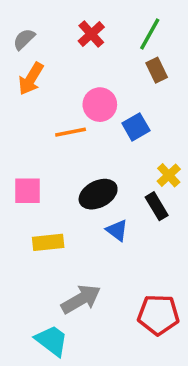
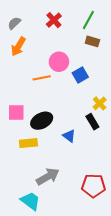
brown rectangle: (157, 70) -> (92, 41), turned -48
black ellipse: (98, 194) -> (42, 121), moved

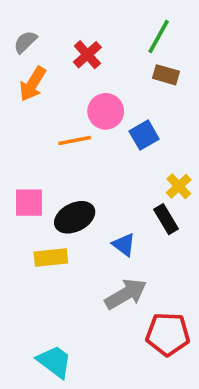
red cross: (54, 20) -> (87, 55), moved
gray arrow: (48, 177) -> (126, 294), moved

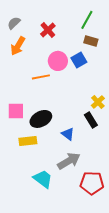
blue square: (144, 135) -> (79, 60), moved
cyan trapezoid: (55, 362) -> (43, 179), moved

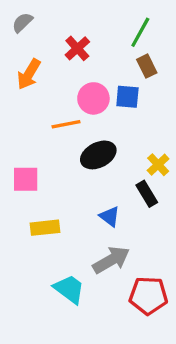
gray semicircle: (14, 23) -> (22, 22), moved
brown rectangle: (91, 41) -> (147, 66), turned 48
blue square: (79, 60) -> (127, 97), turned 35
black ellipse: (41, 119) -> (98, 155), moved

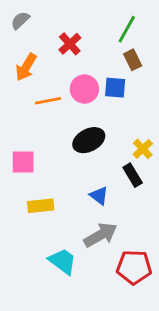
orange line: (66, 124) -> (48, 101), moved

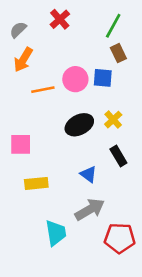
gray semicircle: (20, 20) -> (18, 30), moved
red cross: (70, 44) -> (60, 19), moved
yellow cross: (143, 149) -> (113, 120), moved
cyan trapezoid: (63, 261) -> (56, 233), turned 44

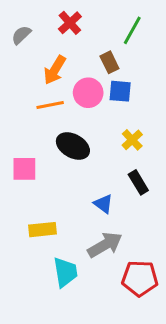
brown rectangle: (118, 53) -> (109, 62), moved
orange arrow: (23, 60) -> (55, 70), moved
black ellipse: (79, 125) -> (73, 146), moved, turned 56
yellow rectangle: (36, 183) -> (43, 230), moved

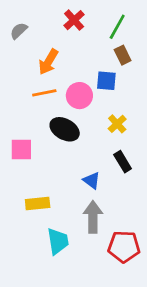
red cross: (70, 23) -> (74, 20), moved
brown rectangle: (109, 62) -> (123, 55), moved
pink circle: (88, 93) -> (79, 96), moved
gray arrow: (105, 245) -> (93, 217), turned -60

